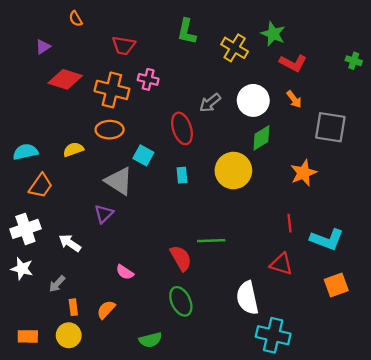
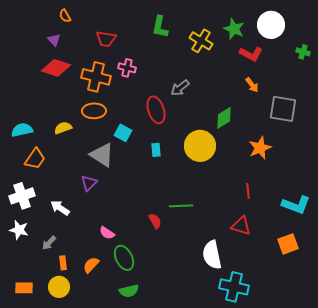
purple triangle: (43, 47) -> (54, 40), moved, turned -40
white circle: (253, 100) -> (271, 25), moved
cyan L-shape: (327, 239) -> (296, 205), moved
red semicircle: (181, 258) -> (155, 221), size x0.7
green ellipse: (181, 301) -> (124, 258), moved

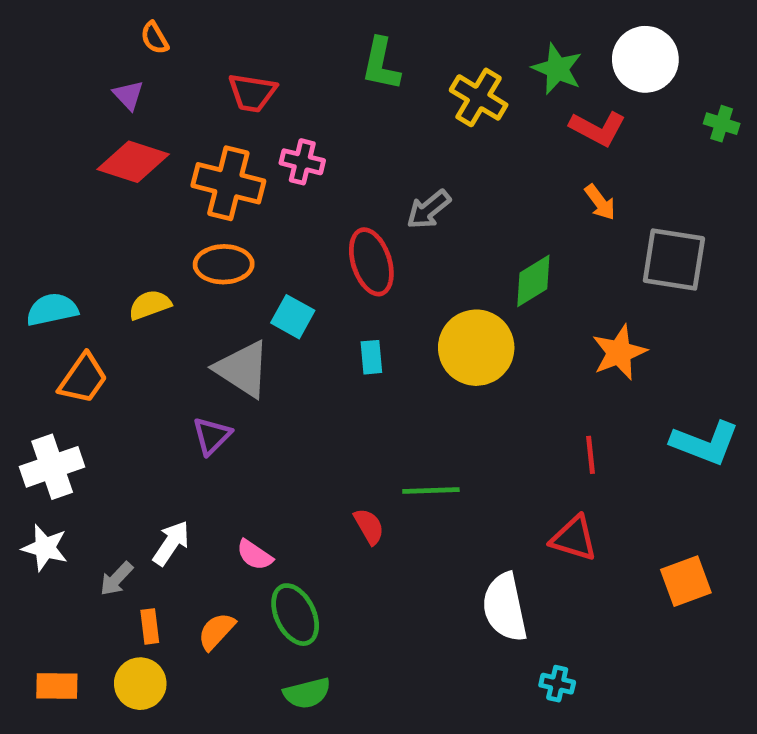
cyan L-shape: (296, 205) -> (705, 443), moved
white arrow: (60, 208) -> (171, 543), moved, turned 90
cyan cross: (234, 287) -> (557, 684), size x0.5

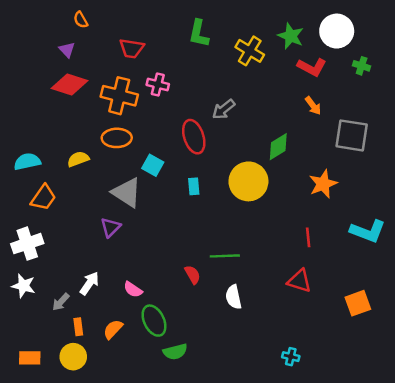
green cross: (722, 124) -> (362, 66), moved
white semicircle: (505, 607) -> (234, 297), moved, size x0.7
green semicircle: (307, 693) -> (175, 352), moved

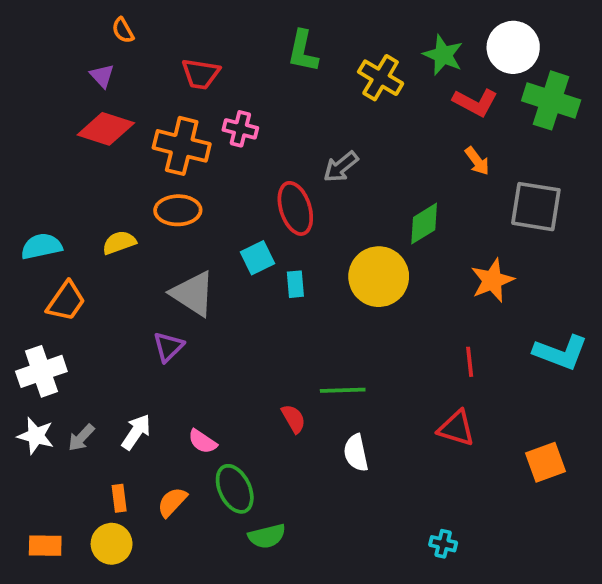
green cross: (362, 66) -> (551, 100), size x2.0
cyan square: (153, 165) -> (257, 258), moved, turned 35
gray arrow: (61, 302) -> (81, 438), moved

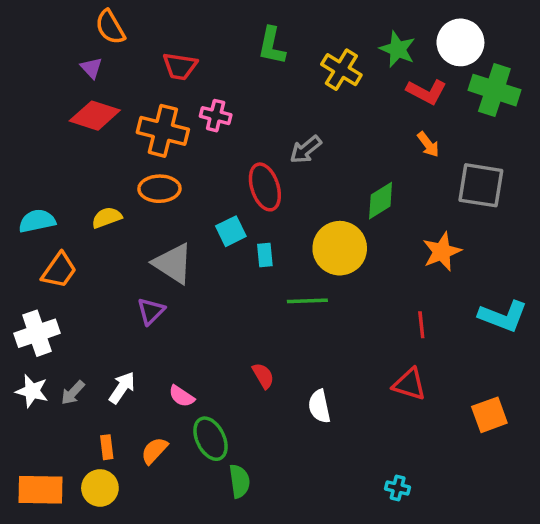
orange semicircle: (123, 30) -> (110, 27), size x1.5
green line: (343, 390) -> (307, 301), moved
green semicircle: (267, 536) -> (239, 481), turned -84
orange rectangle: (45, 546) -> (40, 490), size x1.5

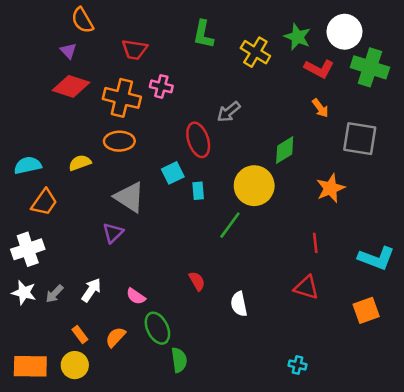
green line: (307, 301) -> (230, 225), turned -52
cyan L-shape: (503, 316) -> (376, 258), moved
orange rectangle: (107, 447) -> (80, 335), turned -30

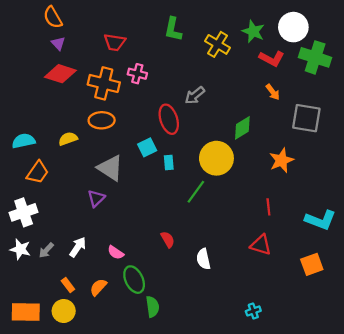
orange semicircle: (82, 20) -> (53, 17), moved
cyan cross: (297, 365) -> (253, 311), turned -32

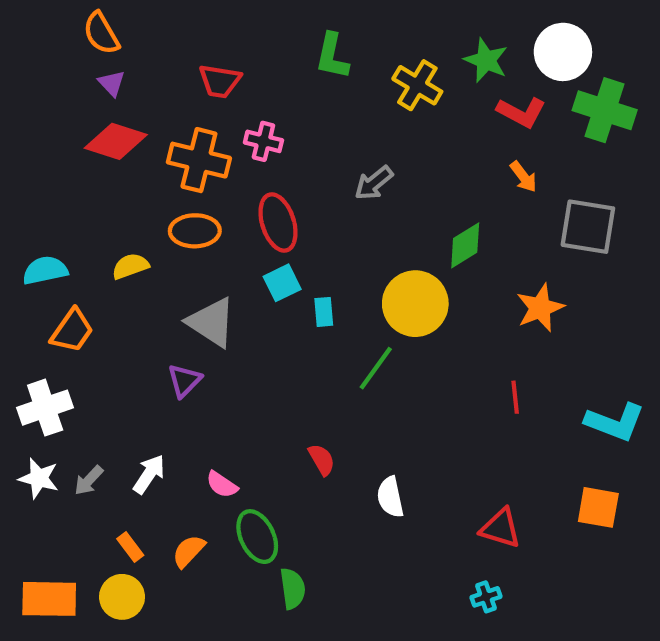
red ellipse: (169, 119) -> (278, 222), moved
red triangle: (261, 245) -> (501, 528), moved
orange square: (312, 264) -> (598, 507), turned 30

